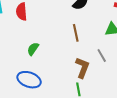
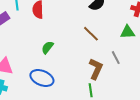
brown line: (76, 33) -> (91, 34), turned -36

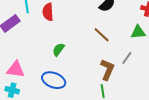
gray line: (116, 58) -> (127, 58), turned 64

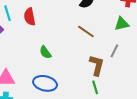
green semicircle: (58, 50) -> (45, 52), turned -64

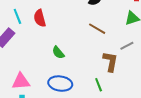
gray line: (114, 51) -> (127, 46), turned 40
green line: (95, 87) -> (99, 85), moved

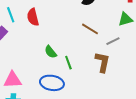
gray line: (127, 46) -> (113, 41), moved
green line: (99, 85) -> (68, 63), moved

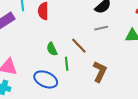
brown line: (90, 29) -> (79, 46), moved
gray line: (113, 41) -> (101, 28), moved

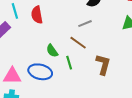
gray line: (101, 28) -> (85, 24), moved
blue ellipse: (46, 79) -> (40, 72), moved

